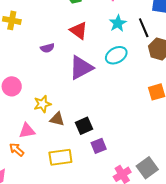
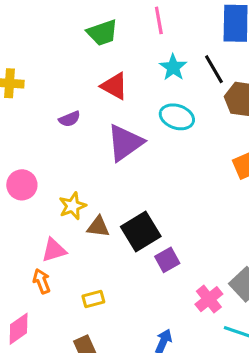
cyan ellipse: (116, 55) -> (177, 117), turned 55
black square: (84, 126) -> (141, 231), size x1.4
orange arrow: (17, 150) -> (42, 281), turned 35
yellow rectangle: (60, 157) -> (93, 299), moved, size x0.6

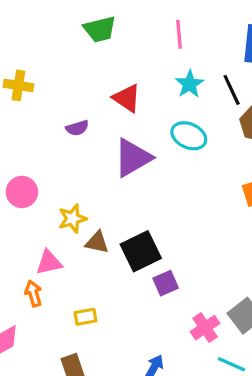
green trapezoid: (102, 33) -> (100, 29), moved

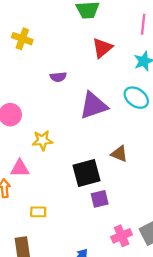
red triangle: (127, 98) -> (102, 48), moved, turned 35
brown triangle: (97, 242) -> (119, 154), moved

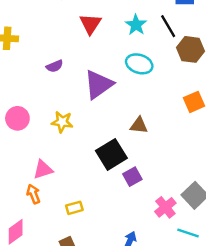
yellow star: (42, 140) -> (62, 122), moved, turned 30

